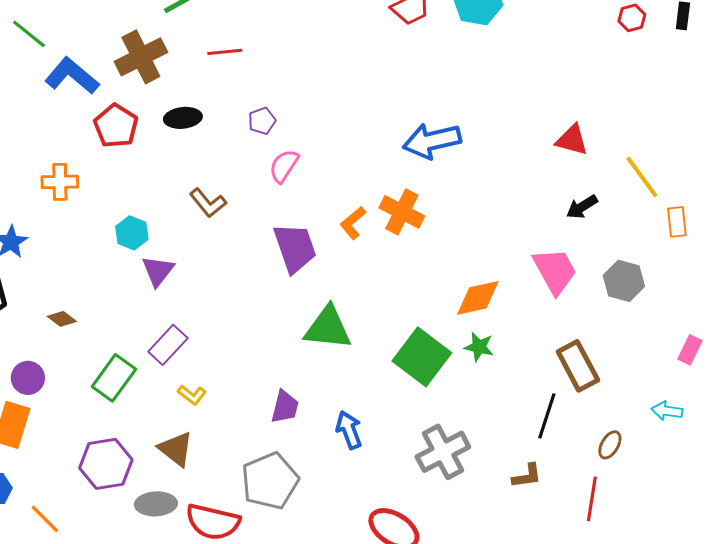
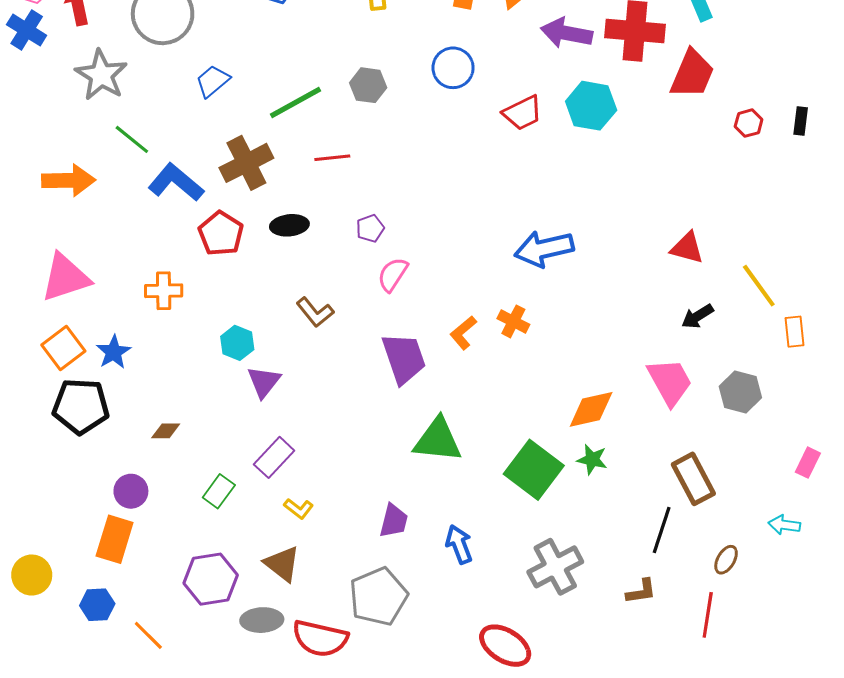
orange cross: (402, 212) -> (513, 321), size x0.7
brown diamond: (62, 319) -> (166, 431), turned -36
green rectangle: (114, 378) -> (219, 491), size x0.7

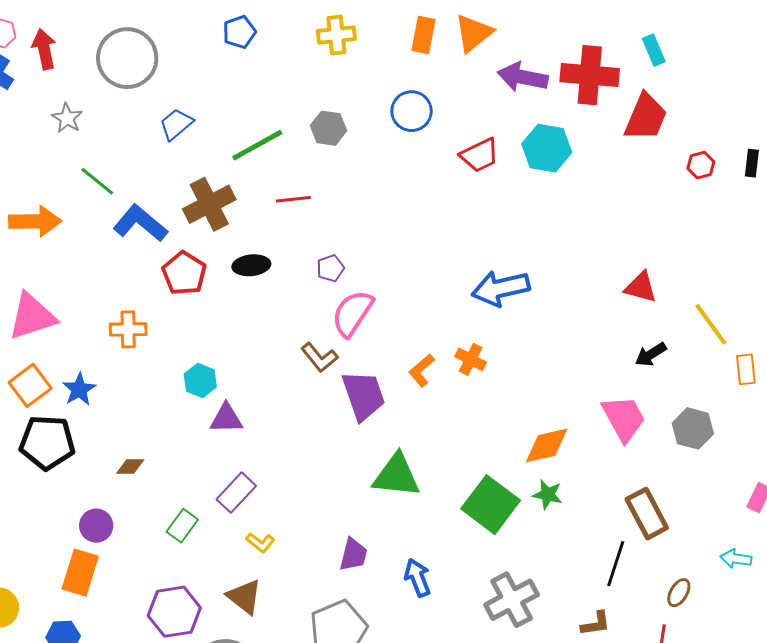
gray star: (101, 75) -> (67, 118), size x0.6
pink semicircle: (393, 274) -> (352, 313), size x1.4
brown L-shape: (315, 312) -> (319, 357), moved
purple triangle: (264, 382) -> (226, 418), turned 51

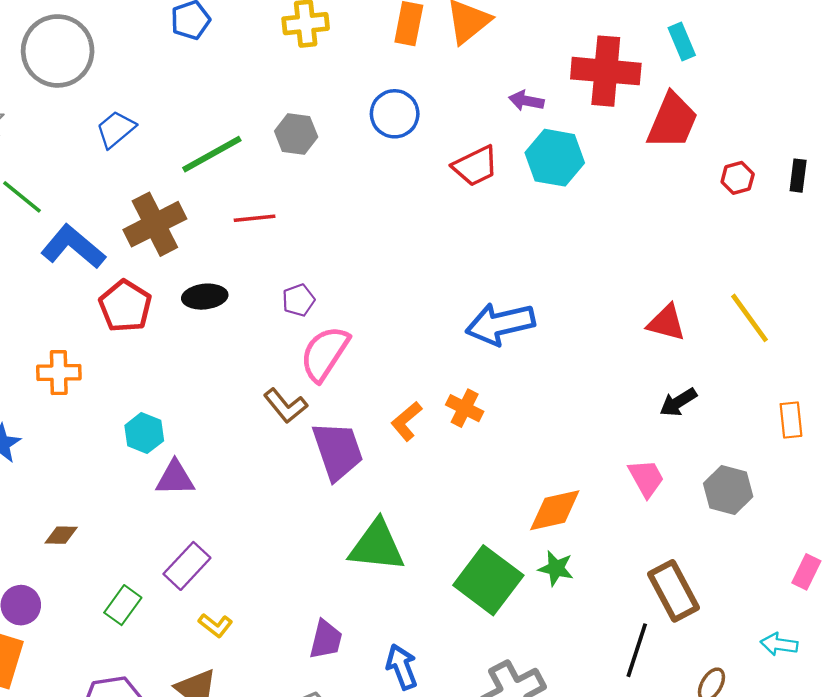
purple arrow: (523, 77) -> (526, 101), moved, size x0.6
yellow line: (711, 324) -> (749, 318), moved
pink trapezoid: (624, 418) -> (646, 478), size x0.7

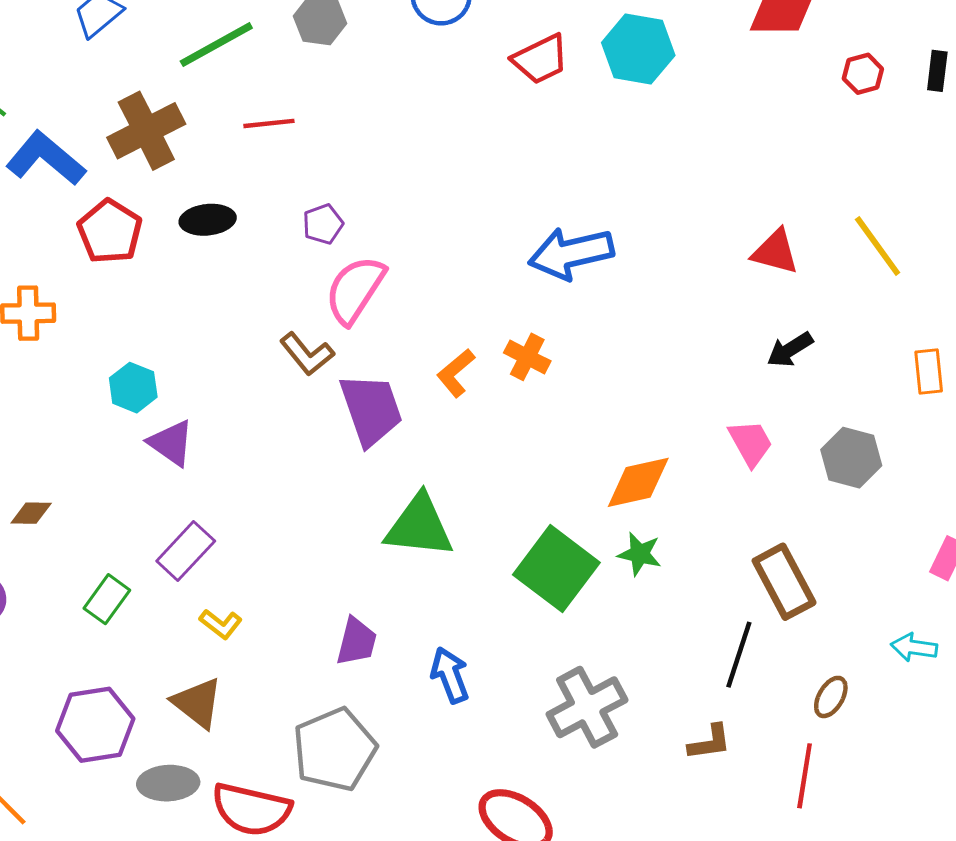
purple triangle: (175, 478) -> (171, 443), turned 36

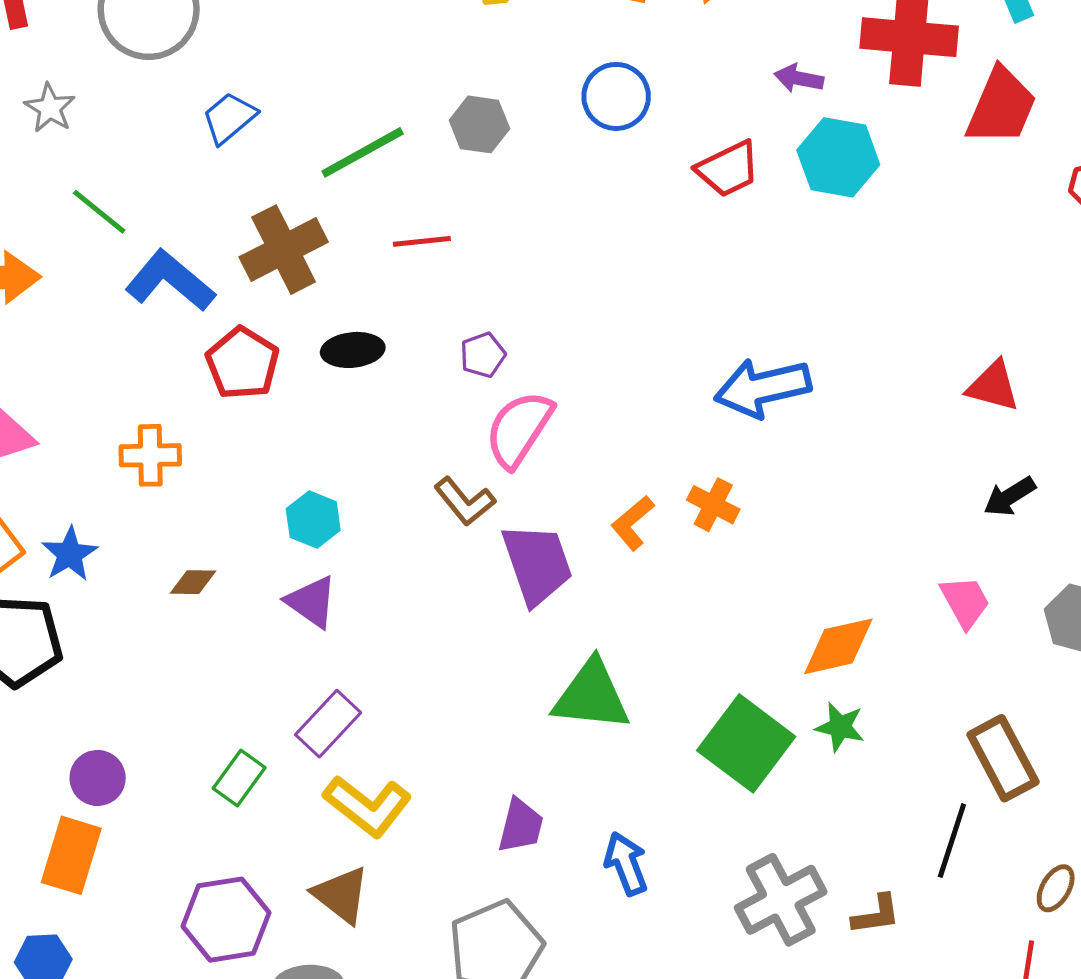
cyan hexagon: (133, 388) -> (313, 520), moved
brown diamond: (31, 513) -> (193, 582), moved
yellow L-shape: (221, 624) -> (368, 806), size x1.8
brown L-shape: (710, 742) -> (876, 915), moved

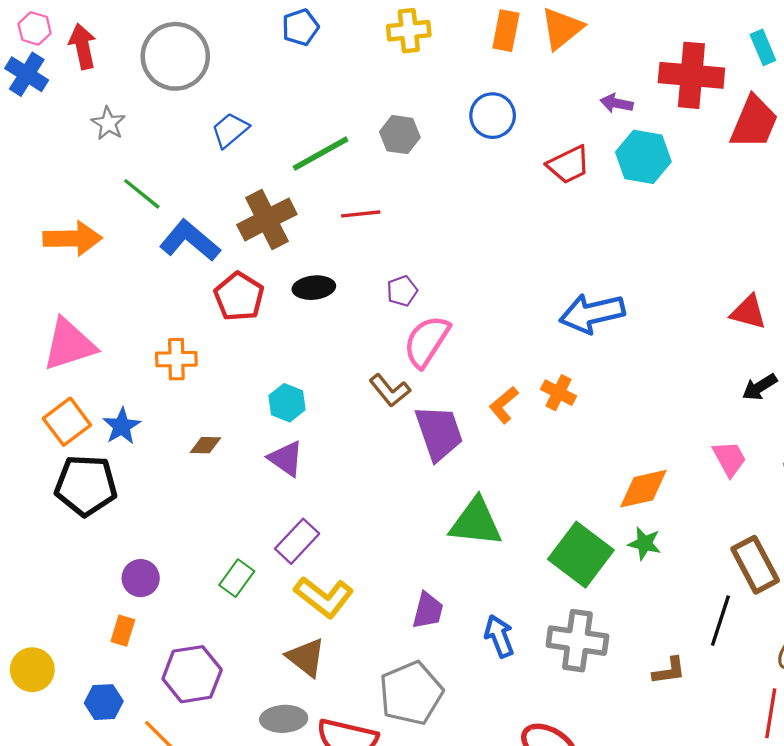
orange rectangle: (71, 855) -> (123, 631), size x0.6
gray cross: (781, 900) -> (577, 641), moved, turned 36
purple hexagon: (226, 920) -> (192, 674), moved

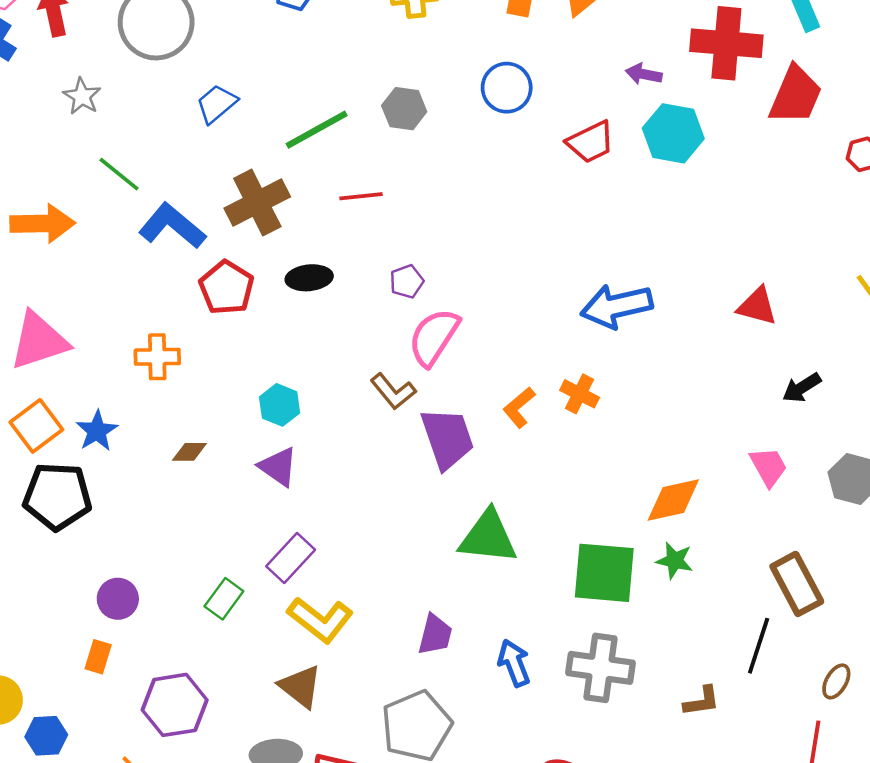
red triangle: (748, 312) -> (757, 306), moved
green square: (581, 555) -> (604, 573), turned -32
blue hexagon: (104, 702) -> (46, 736), moved

